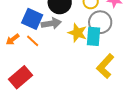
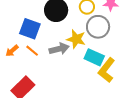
gray arrow: (51, 23) -> (59, 49), moved
cyan rectangle: (94, 36) -> (94, 57), moved, turned -66

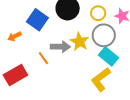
orange line: (32, 51) -> (43, 58), moved
cyan rectangle: (94, 57) -> (109, 56), moved

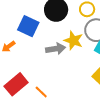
orange line: (43, 58) -> (41, 92), moved

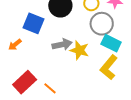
yellow star: (73, 40) -> (79, 50), moved

